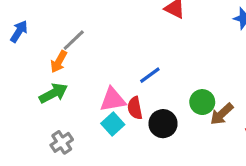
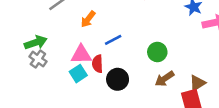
orange arrow: (59, 62) -> (88, 19), moved
green circle: (202, 102) -> (157, 52), moved
gray cross: (62, 142) -> (38, 59), moved, turned -30

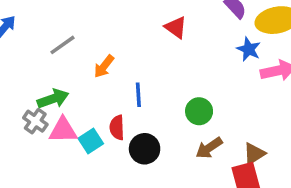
blue line: (113, 40) -> (138, 95), turned -66
green arrow: (36, 42) -> (53, 99), moved
pink triangle: (81, 55) -> (63, 130), moved

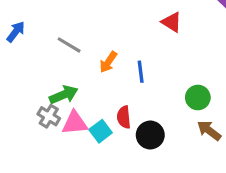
gray line: (62, 45) -> (69, 45), turned 70
blue line: (138, 95) -> (141, 72), moved
brown arrow: (209, 148) -> (209, 130), turned 75

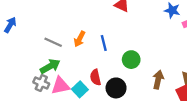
gray line: (69, 45) -> (53, 42), moved
green circle: (198, 97) -> (131, 60), moved
brown arrow: (209, 130) -> (158, 80), turned 72

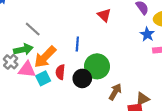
orange arrow: (80, 39) -> (45, 57), moved, size x1.6
green circle: (131, 60) -> (97, 66), size x1.5
black circle: (116, 88) -> (82, 78), moved

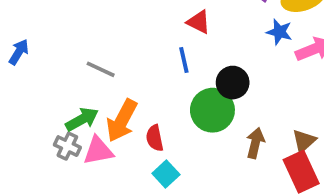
gray line: (33, 29) -> (101, 69), moved
blue line: (77, 44) -> (184, 60), moved
cyan square: (43, 78) -> (166, 174), moved
black circle: (82, 78) -> (233, 83), moved

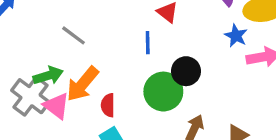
gray cross: (67, 146) -> (31, 96), size x1.6
pink triangle: (98, 151) -> (57, 106), turned 36

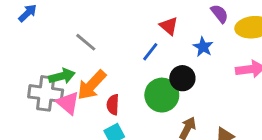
blue star: (236, 36) -> (203, 47), moved
blue line: (148, 43) -> (150, 52), turned 36
gray cross: (31, 96) -> (46, 93), turned -32

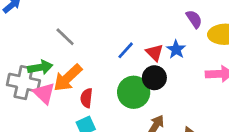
red triangle: (169, 26) -> (155, 53), moved

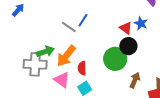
gray line: (65, 37) -> (69, 27), moved
blue line: (126, 50) -> (83, 20), moved
pink triangle: (44, 93) -> (62, 80), moved

